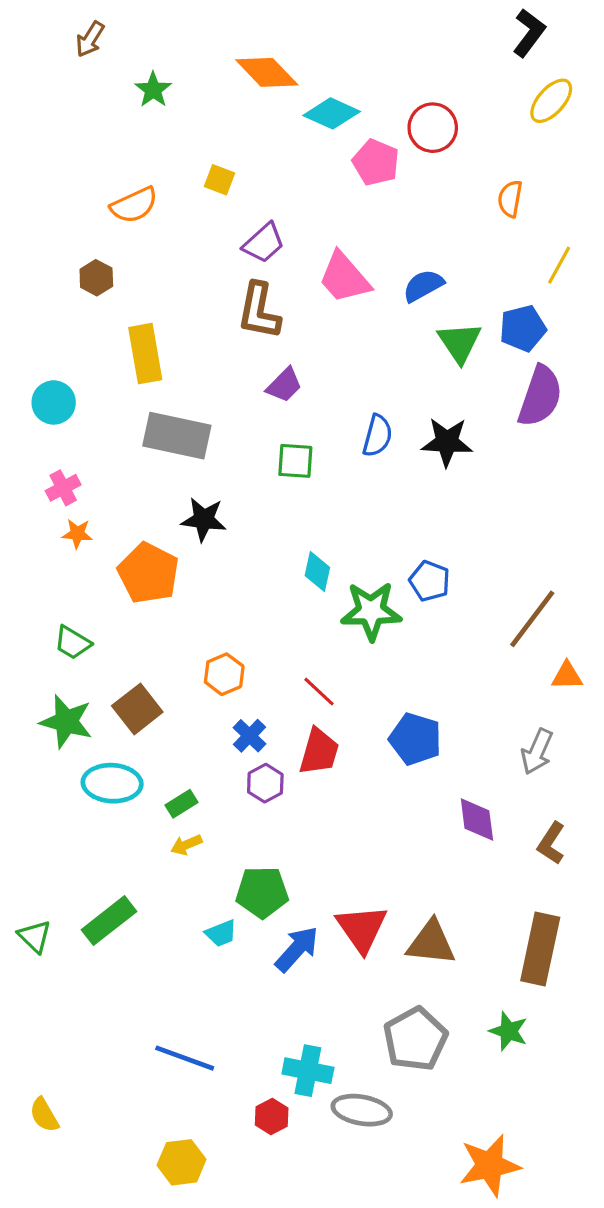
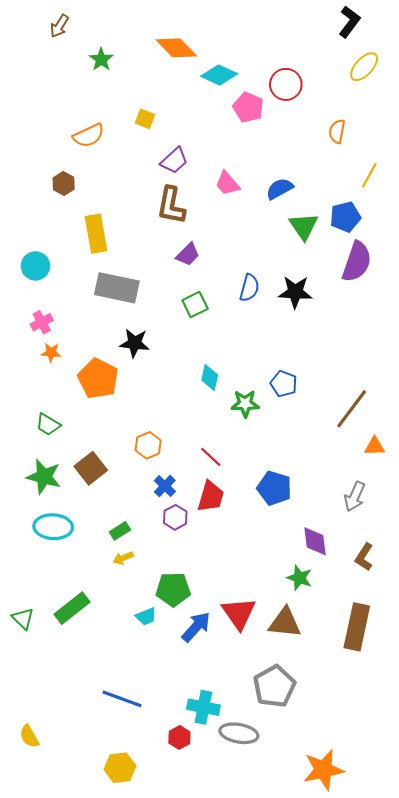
pink trapezoid: (344, 278) -> (227, 184), size x0.7
green square: (295, 461) -> (195, 305), turned -30
green star: (371, 611) -> (245, 404), size x0.7
cyan ellipse: (112, 783) -> (53, 527), moved
green star: (509, 1031) -> (299, 578), moved

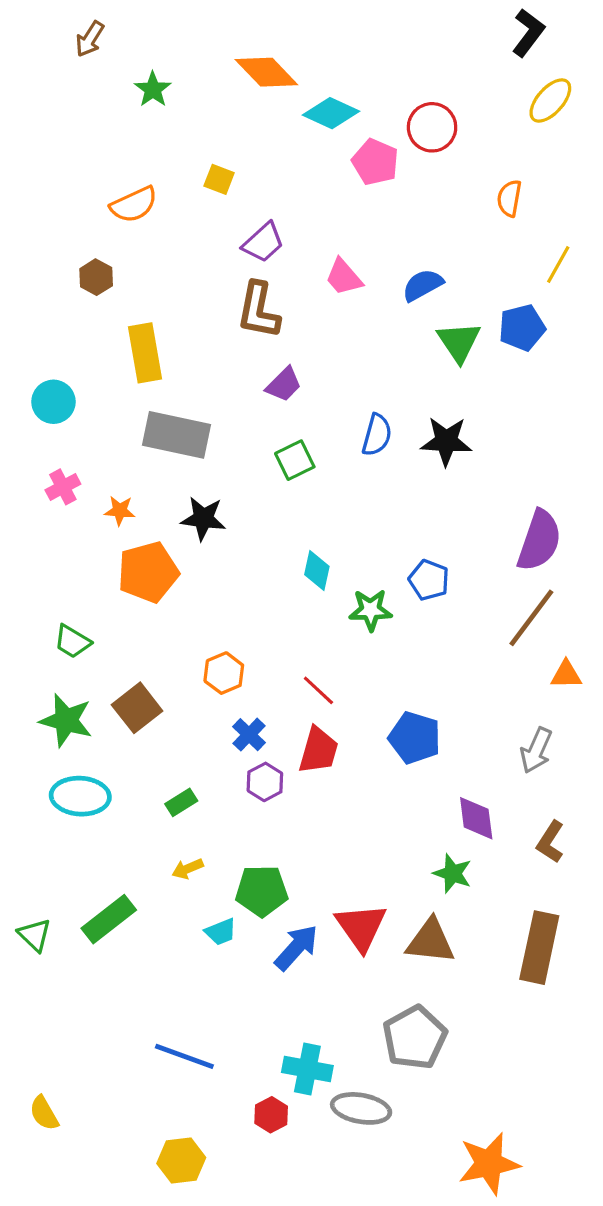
purple semicircle: (357, 262) -> (539, 541), moved
orange star: (51, 353) -> (120, 511), moved
orange pentagon: (98, 379) -> (148, 572), turned 30
yellow arrow: (123, 558) -> (188, 869), moved

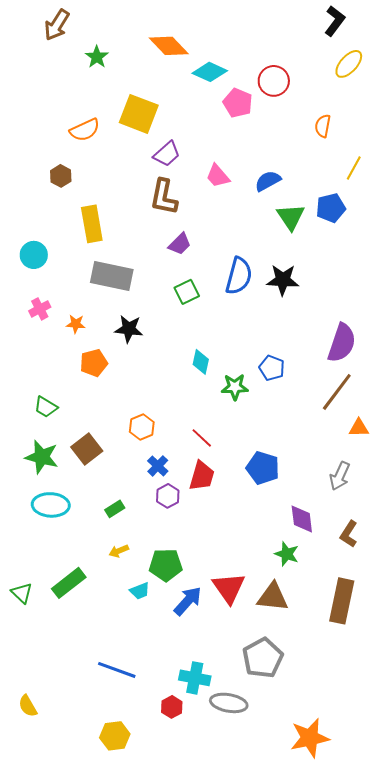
brown arrow: (90, 39) -> (57, 25), size x1.4
yellow square: (219, 179) -> (139, 114), size x2.0
blue semicircle: (377, 435) -> (239, 276), size x1.4
orange pentagon: (148, 572) -> (94, 363), size x0.7

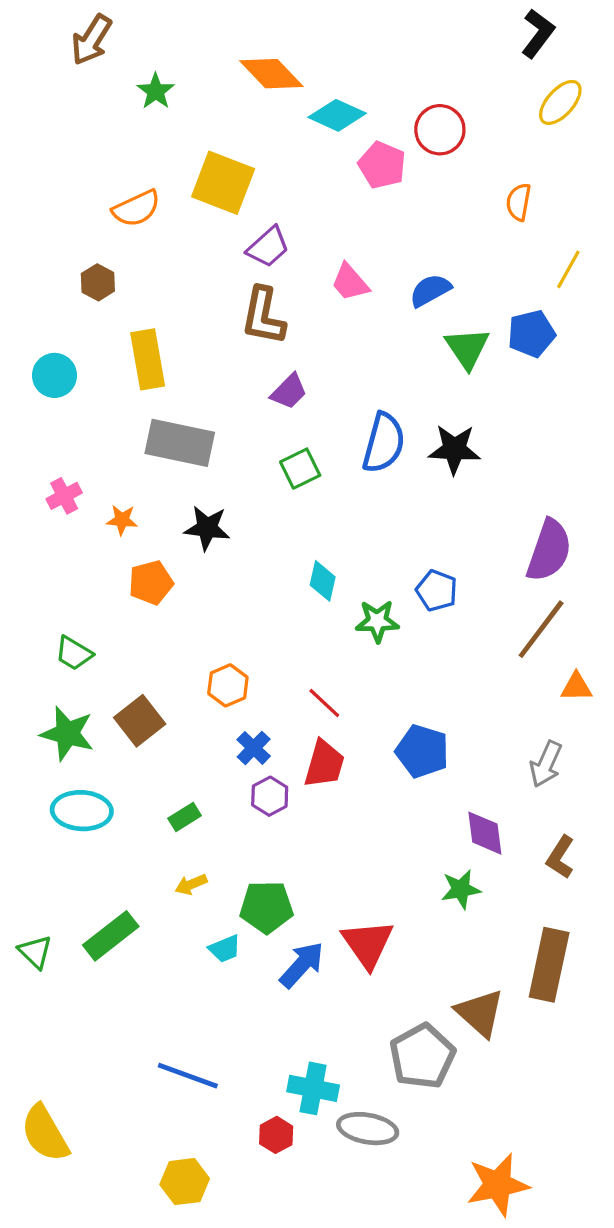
cyan circle: (34, 255) -> (55, 375), moved
green star: (287, 554) -> (461, 889), turned -30
brown triangle: (273, 597) -> (480, 1013), moved, turned 36
yellow semicircle: (28, 706) -> (45, 1133), size x1.6

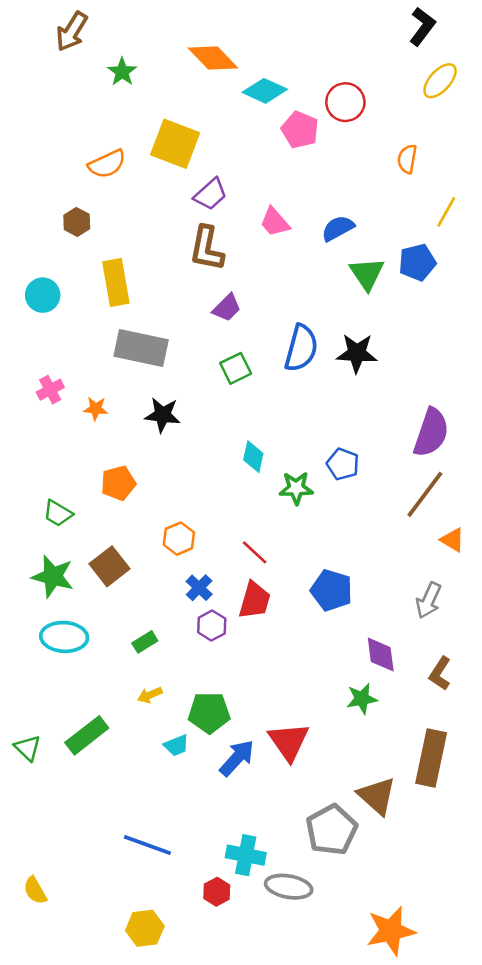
orange pentagon: (151, 583) -> (118, 483), moved
orange triangle: (576, 687) -> (453, 540), turned 32
yellow semicircle: (45, 1133) -> (35, 890), size x0.6

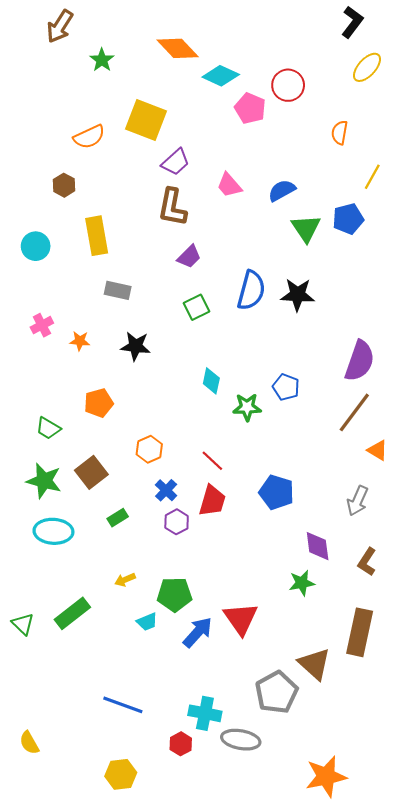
gray rectangle: (141, 348) -> (118, 290), size x0.6
green rectangle: (145, 642) -> (118, 518), moved

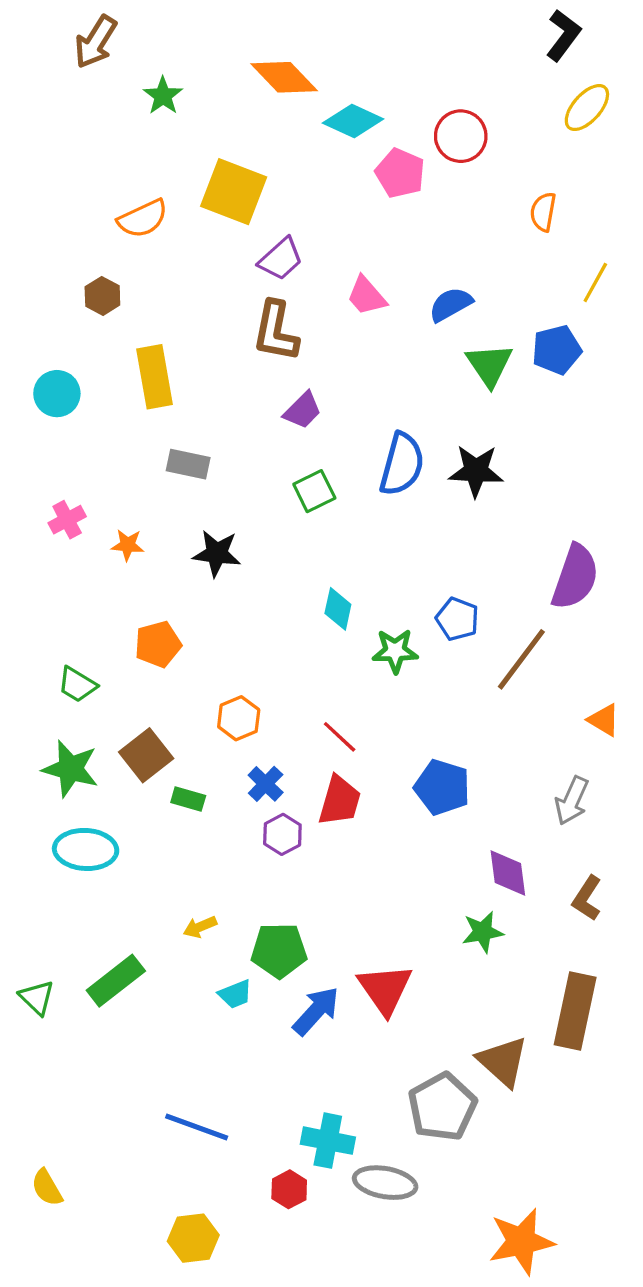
brown line: (354, 412) -> (521, 659), moved
green rectangle: (118, 518) -> (188, 799), moved, turned 48

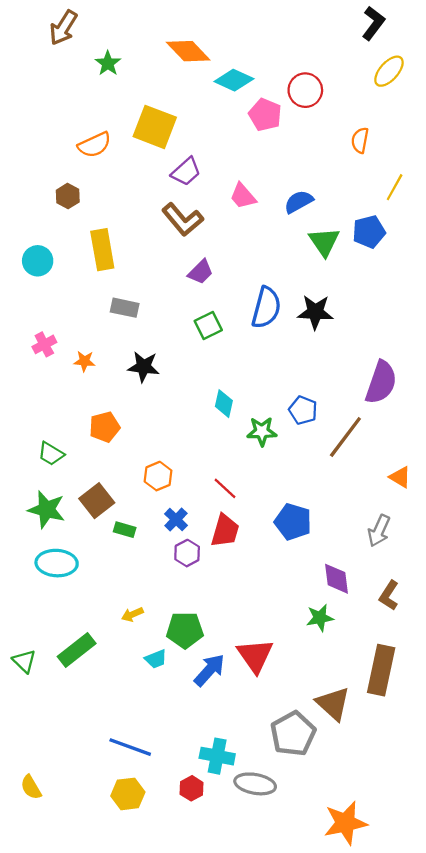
brown L-shape: (276, 331) -> (183, 220), turned -51
yellow hexagon: (193, 1238) -> (128, 794), moved

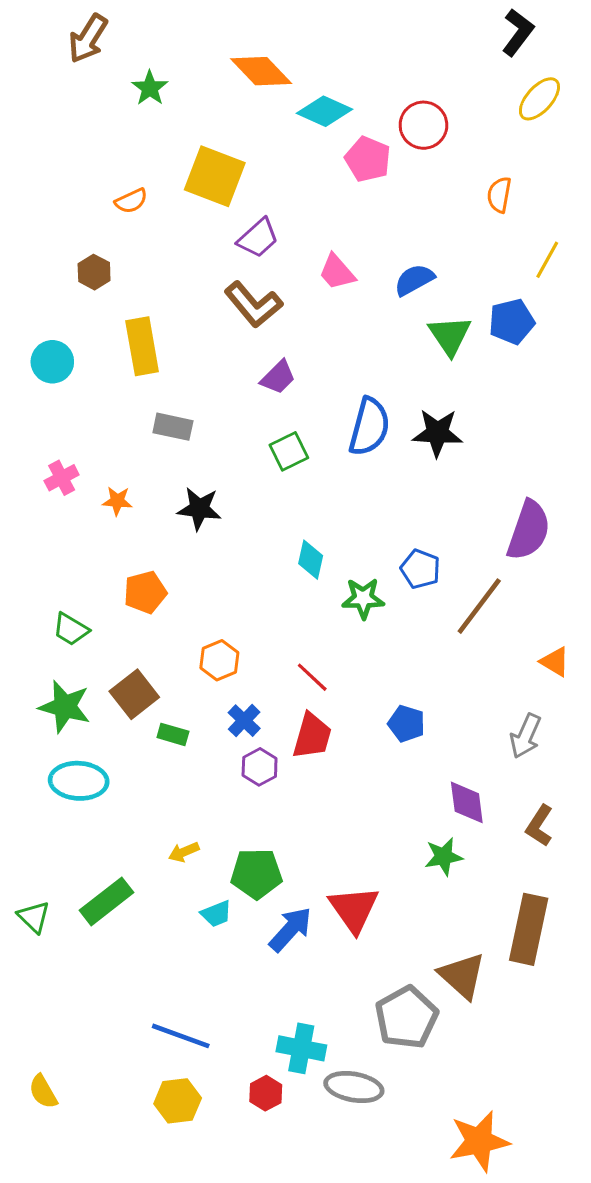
orange semicircle: (94, 145) -> (131, 201), size x0.7
blue pentagon: (293, 522) -> (406, 724), size x0.7

